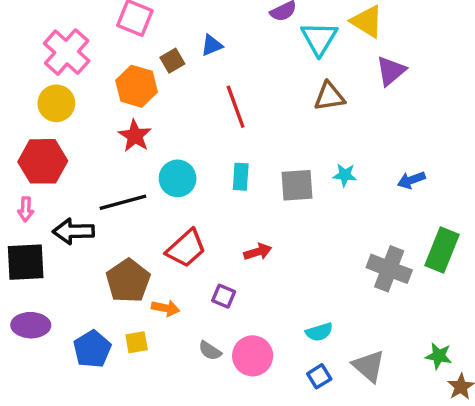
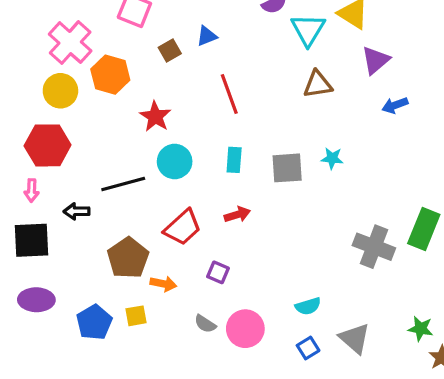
orange hexagon: (137, 86) -> (110, 75), moved
red star: (135, 136) -> (155, 116), moved
blue arrow: (411, 180) -> (395, 105), moved
black arrow: (73, 231) -> (77, 211), size x0.7
red arrow: (258, 252) -> (237, 215), moved

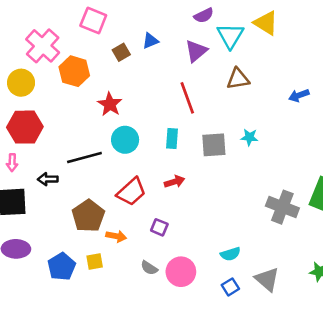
purple triangle: (376, 60) -> (196, 51), moved
yellow circle: (60, 91) -> (21, 83), moved
red line: (229, 94) -> (187, 98), moved

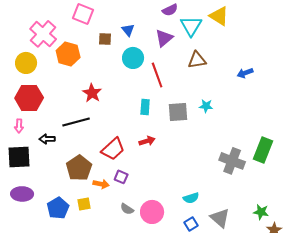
blue triangle: (150, 41) -> (128, 30), turned -48
brown square: (121, 52) -> (105, 39), turned 32
red star: (110, 104) -> (92, 93), moved
cyan circle: (125, 140) -> (133, 58), moved
purple square: (159, 227) -> (121, 177), moved

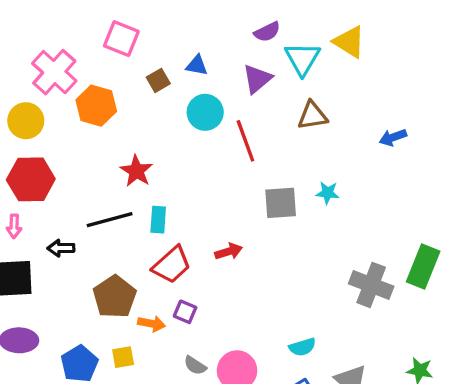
blue triangle: (128, 30) -> (197, 65), turned -40
brown square: (105, 39) -> (158, 80), turned -32
cyan rectangle: (145, 107) -> (158, 220), moved

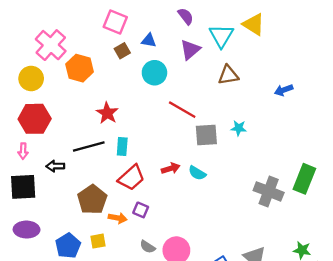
purple semicircle: (267, 32) -> (186, 16), moved, turned -102
pink square: (121, 39) -> (115, 22), moved
red line: (245, 141) -> (182, 110), moved, turned -40
cyan semicircle: (302, 347) -> (197, 173), moved, turned 48

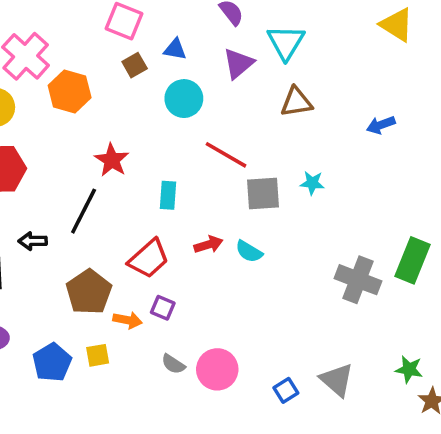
yellow triangle: (254, 24) -> (397, 25), moved
black line: (89, 147) -> (84, 211), turned -48
cyan rectangle: (122, 147) -> (168, 195), moved

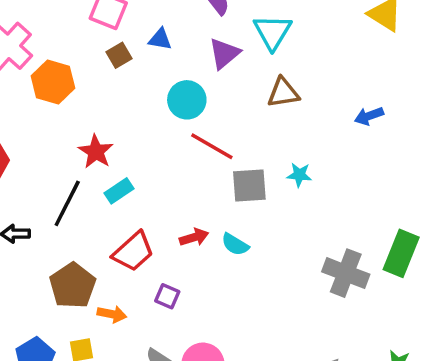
cyan circle: (184, 99) -> (187, 100), moved
cyan rectangle: (168, 195) -> (119, 191), moved, turned 52
purple square: (163, 308) -> (167, 296), moved

